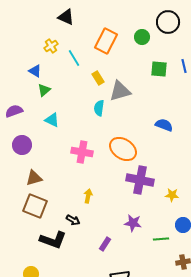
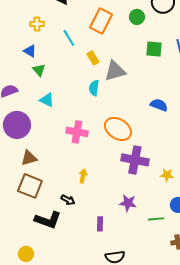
yellow cross: (51, 46) -> (37, 24), moved, turned 32
green triangle: (44, 90) -> (39, 70), turned -32
purple circle: (22, 145) -> (17, 125), size x1.4
purple rectangle: (105, 244) -> (100, 224), turned -32

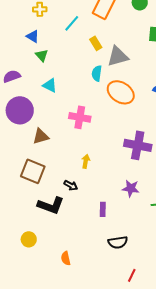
cyan line: (69, 38) -> (72, 23), turned 72
orange ellipse: (118, 129) -> (121, 92), moved
brown triangle: (29, 158) -> (41, 136), moved

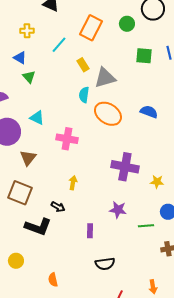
cyan triangle: (50, 85) -> (37, 118), moved
brown triangle: (41, 136) -> (28, 158), turned -36

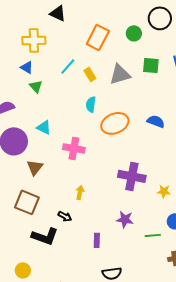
yellow cross: (27, 31) -> (34, 40), size x1.6
cyan line: (59, 45) -> (68, 66), moved
gray triangle: (105, 78) -> (120, 74), moved
orange ellipse: (108, 114) -> (115, 123), turned -56

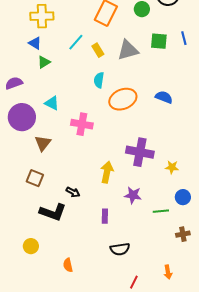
green triangle: (36, 86) -> (44, 62), turned 40
yellow arrow: (80, 192) -> (107, 172), moved, size x1.5
brown square: (27, 202) -> (35, 178), size x0.7

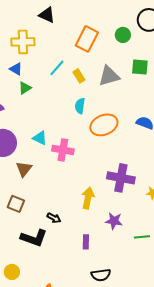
cyan triangle: (52, 103) -> (40, 138), moved

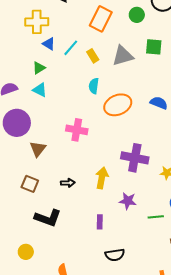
blue triangle: (16, 69) -> (49, 44), moved
cyan triangle: (40, 138) -> (40, 90), moved
black arrow: (54, 218) -> (68, 183), moved, turned -32

